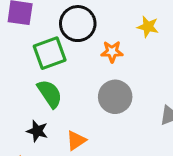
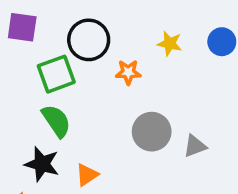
gray circle: (115, 97) -> (152, 132), moved
black star: (37, 131) -> (42, 164), size x1.4

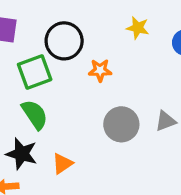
yellow star: (170, 44) -> (138, 28), moved
gray triangle: (195, 146) -> (166, 121), moved

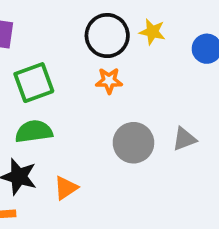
black circle: (64, 41) -> (107, 36), moved
green semicircle: (35, 115) -> (34, 131), turned -64

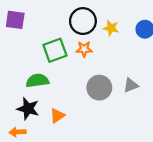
yellow star: (152, 32) -> (111, 28), moved
green square: (34, 83) -> (55, 50), moved

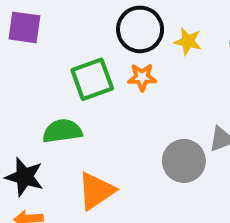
gray circle: (99, 88) -> (184, 161), moved
black star: (28, 109) -> (24, 177), moved
orange triangle: (57, 116) -> (96, 191), size x1.5

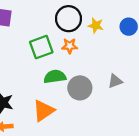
green semicircle: (62, 131) -> (55, 77), moved
gray circle: (184, 161) -> (80, 88), moved

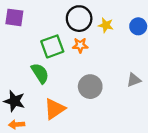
green semicircle: (55, 77) -> (40, 73), moved, turned 65
gray triangle: (115, 81) -> (134, 80), moved

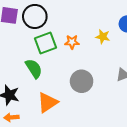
black circle: (79, 19) -> (35, 16), moved
yellow star: (106, 25) -> (103, 37), moved

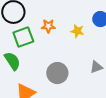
orange star: (72, 42) -> (48, 26), moved

